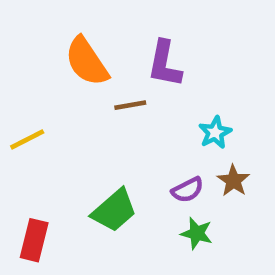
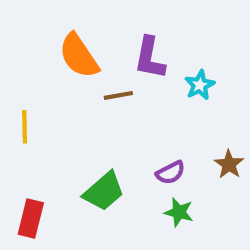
cyan star: (215, 133) -> (200, 85), moved
yellow line: (27, 139) -> (25, 127), turned -64
brown star: (233, 181) -> (229, 164), moved

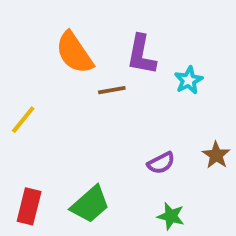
yellow line: (25, 127) -> (23, 120), turned 40
green trapezoid: (104, 191) -> (90, 204), moved
green star: (179, 212) -> (171, 216), moved

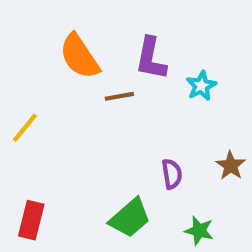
purple semicircle: (161, 163) -> (172, 174), turned -72
green trapezoid: (90, 204) -> (130, 218), moved
green star: (171, 216) -> (199, 231), moved

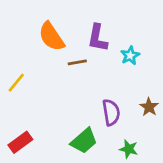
purple semicircle: (172, 174) -> (111, 112), size x1.4
red rectangle: (31, 220) -> (20, 142), turned 40

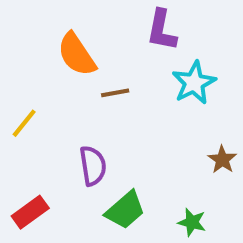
purple L-shape: (98, 38) -> (162, 30), moved
cyan star: (130, 56) -> (194, 83), size x1.5
purple semicircle: (111, 112) -> (93, 166), moved

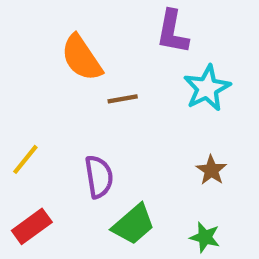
yellow line: (24, 123) -> (25, 159), moved
brown star: (222, 160) -> (211, 170), moved

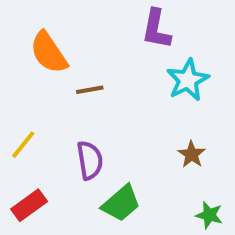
orange semicircle: (82, 58) -> (49, 53), moved
brown line: (123, 99) -> (90, 90), moved
green star: (205, 237) -> (209, 215), moved

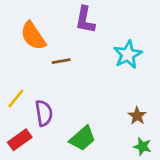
purple L-shape: (156, 29) -> (85, 20), moved
brown star: (192, 154) -> (137, 116), moved
purple semicircle: (90, 160) -> (44, 113), moved

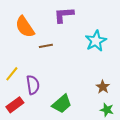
purple L-shape: (85, 20) -> (64, 15), turned 75

